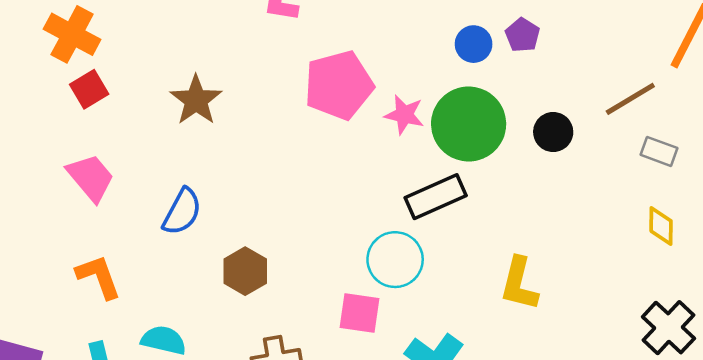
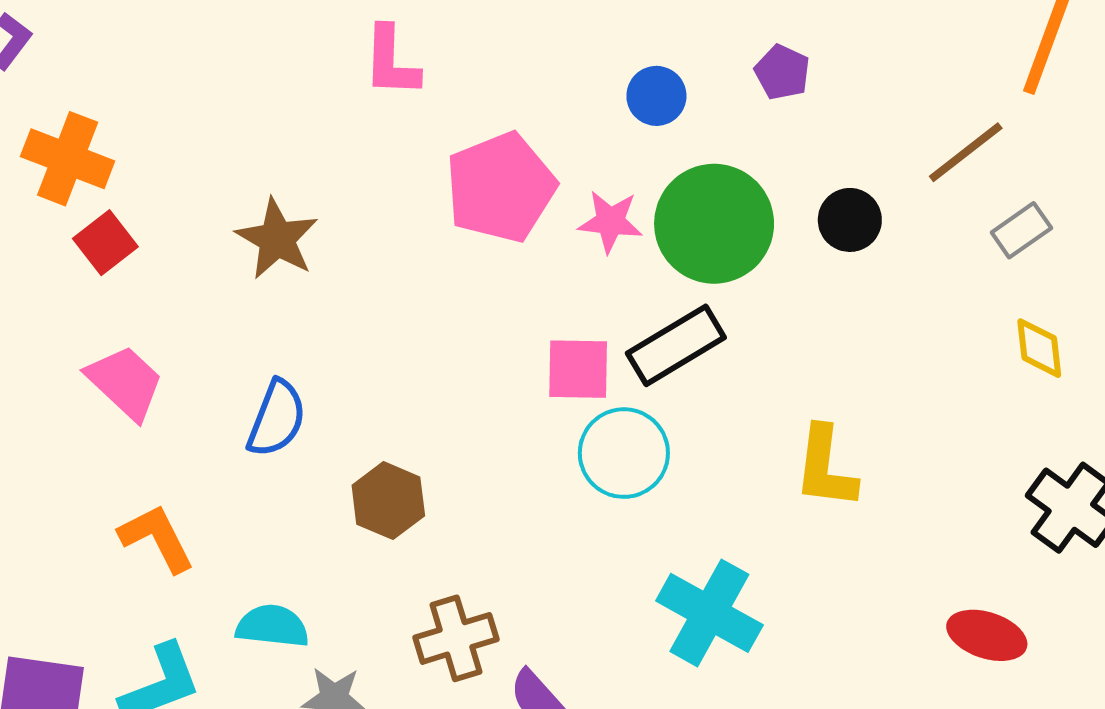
blue circle: (474, 44) -> (656, 96), moved
gray rectangle: (659, 151) -> (1021, 230), turned -48
pink square: (359, 313) -> (578, 369), moved

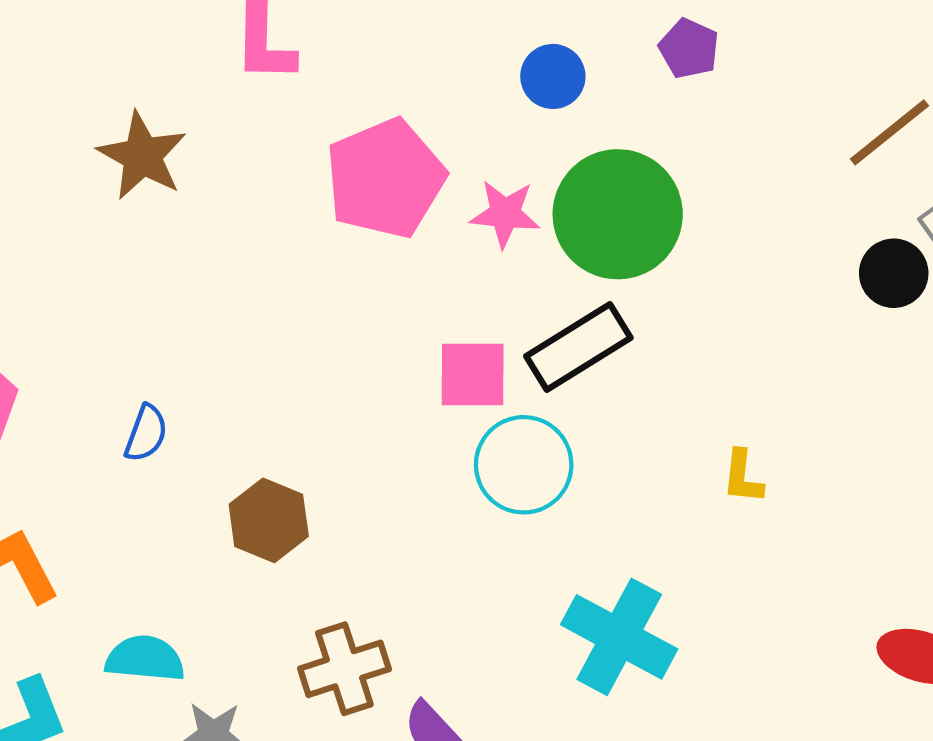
black circle: (850, 220) -> (894, 273), moved
brown star: (277, 239) -> (142, 156), moved
blue semicircle: (277, 419) -> (146, 433), size x0.7
yellow L-shape: (825, 467) -> (743, 477), size x0.6

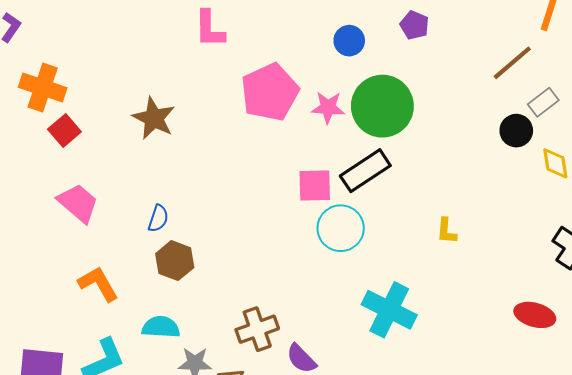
brown star: (142, 156) -> (154, 118), moved
brown hexagon: (269, 520) -> (175, 261), moved

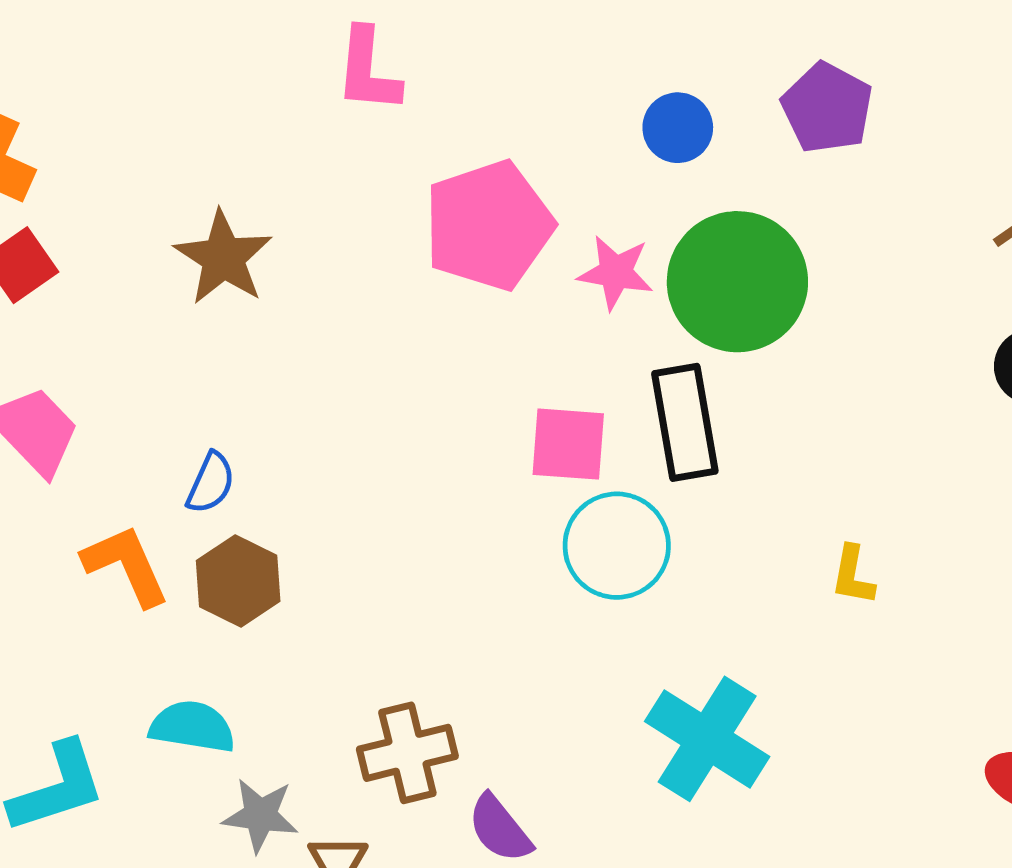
purple pentagon: (414, 25) -> (827, 108), size x1.4
black rectangle: (365, 171) -> (685, 422), turned -72
orange L-shape: (98, 284) -> (126, 565), moved

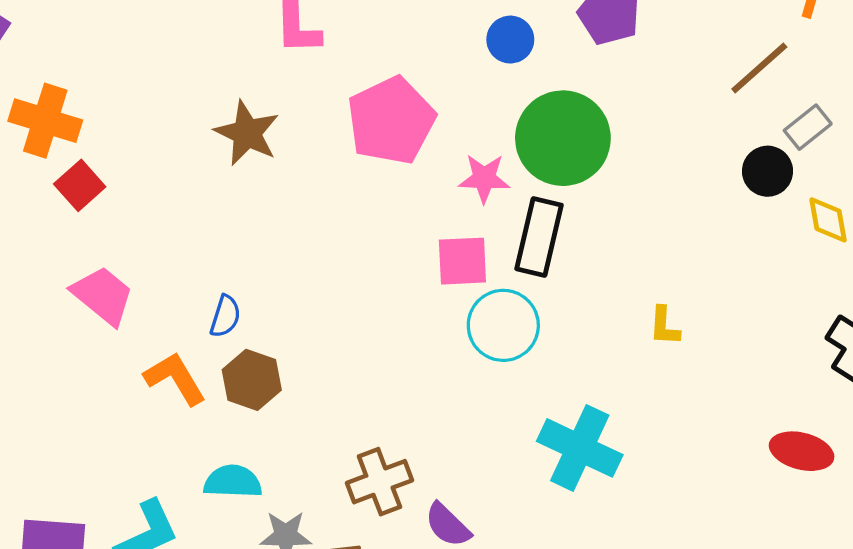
brown star: (223, 258) -> (247, 133), moved
pink star: (616, 272) -> (484, 178), moved
black rectangle: (685, 422) -> (539, 237), turned 30

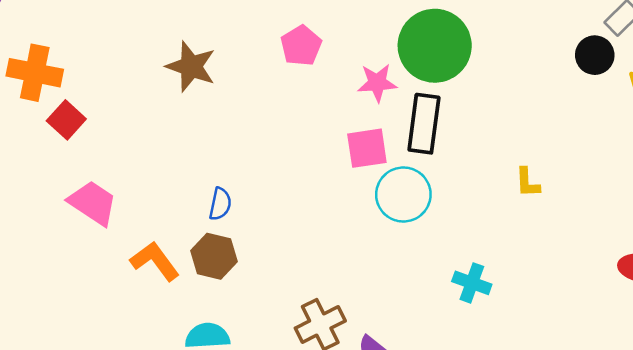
pink pentagon: (391, 121) -> (301, 46), size x0.6
blue semicircle: (225, 316) -> (220, 204), moved
cyan cross: (580, 448) -> (472, 283), size x0.6

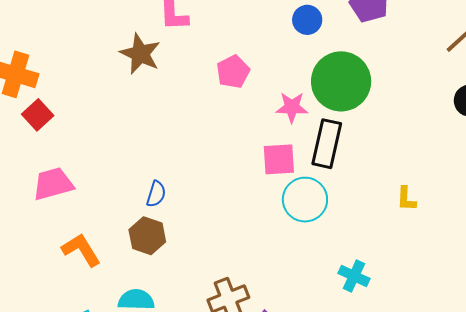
brown star: (191, 67) -> (140, 54), moved
pink trapezoid: (93, 203) -> (53, 184), turned -54
orange L-shape: (155, 261) -> (81, 250), moved

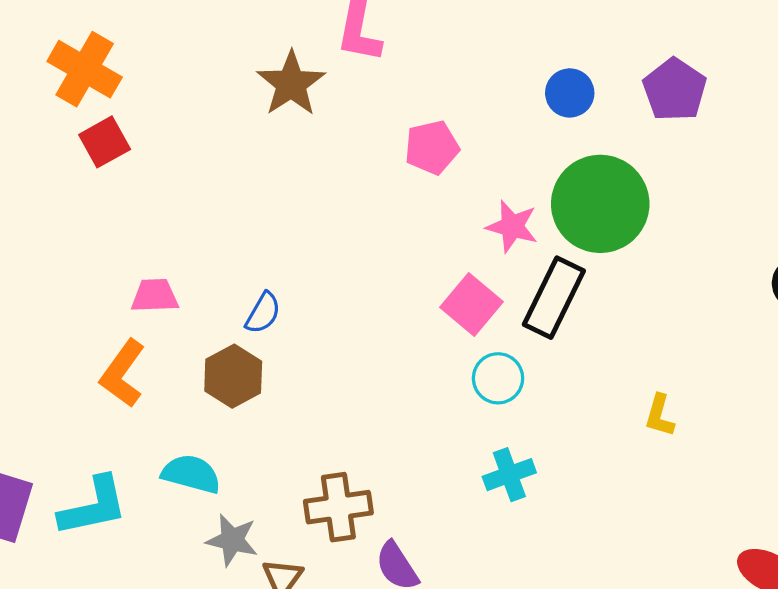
pink square: (279, 159) -> (472, 304), turned 30
pink trapezoid: (53, 184) -> (155, 296), moved, size x0.7
cyan circle: (305, 200) -> (498, 378), size x0.7
orange L-shape: (81, 250) -> (123, 374), turned -126
cyan cross: (354, 276) -> (509, 475), moved, turned 32

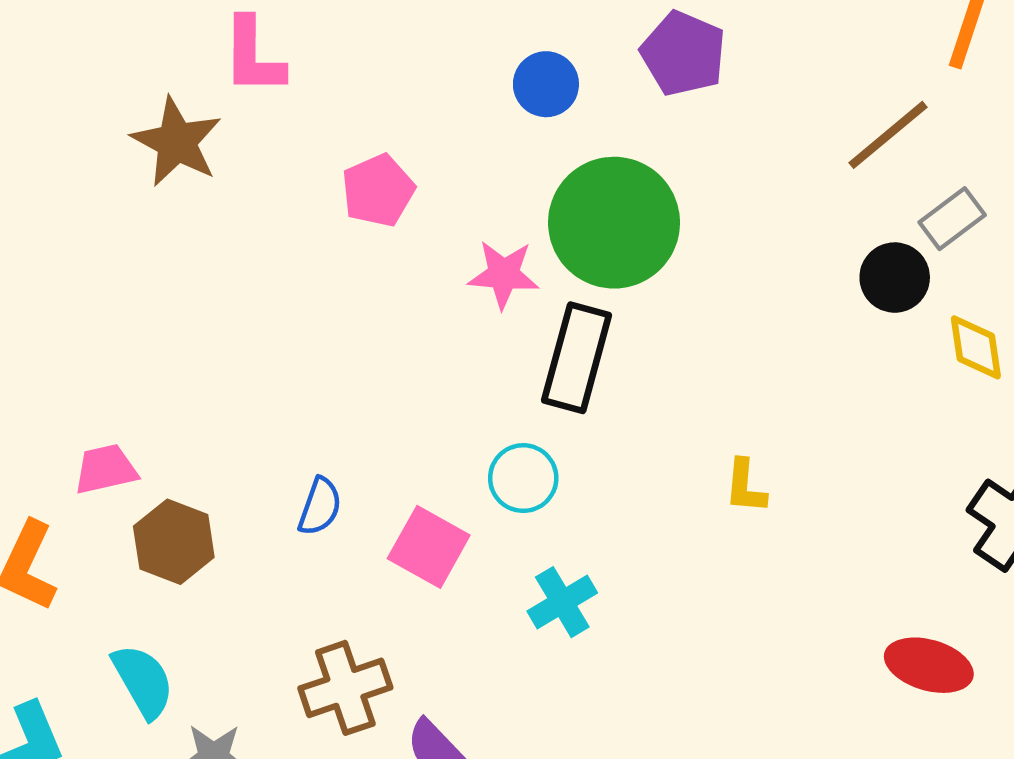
pink trapezoid: (155, 296) -> (106, 469), moved
pink square: (472, 304) -> (429, 547), moved
blue semicircle: (263, 313) -> (320, 506), moved
cyan semicircle: (191, 474) -> (143, 681), turned 56

